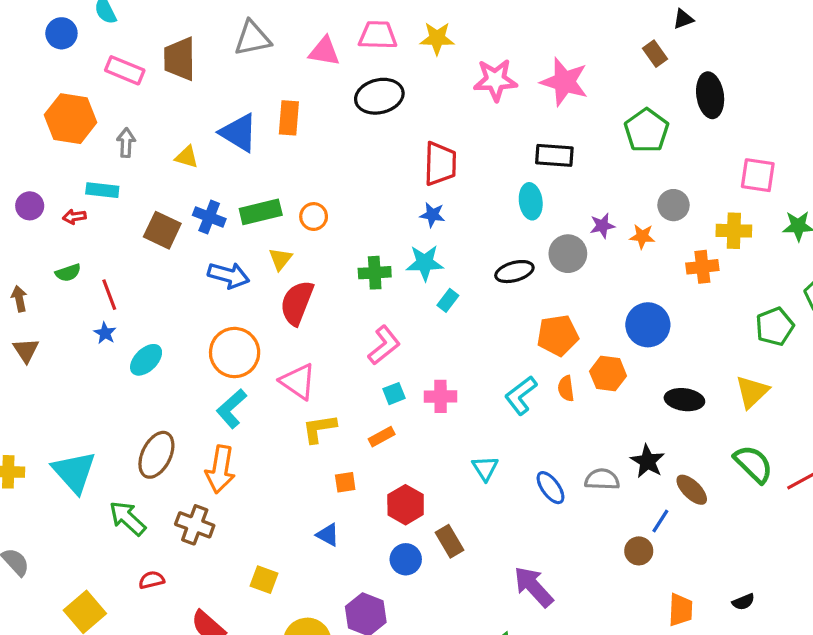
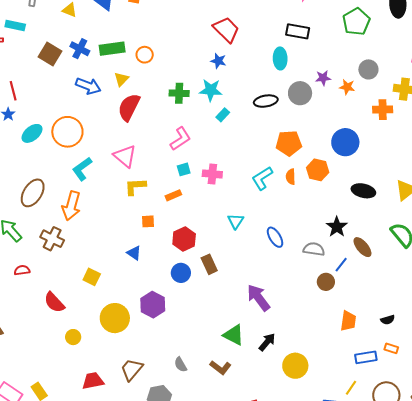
red trapezoid: (440, 164) -> (226, 30), turned -52
orange circle: (235, 353) -> (67, 132), moved
gray semicircle: (602, 479) -> (314, 249), moved

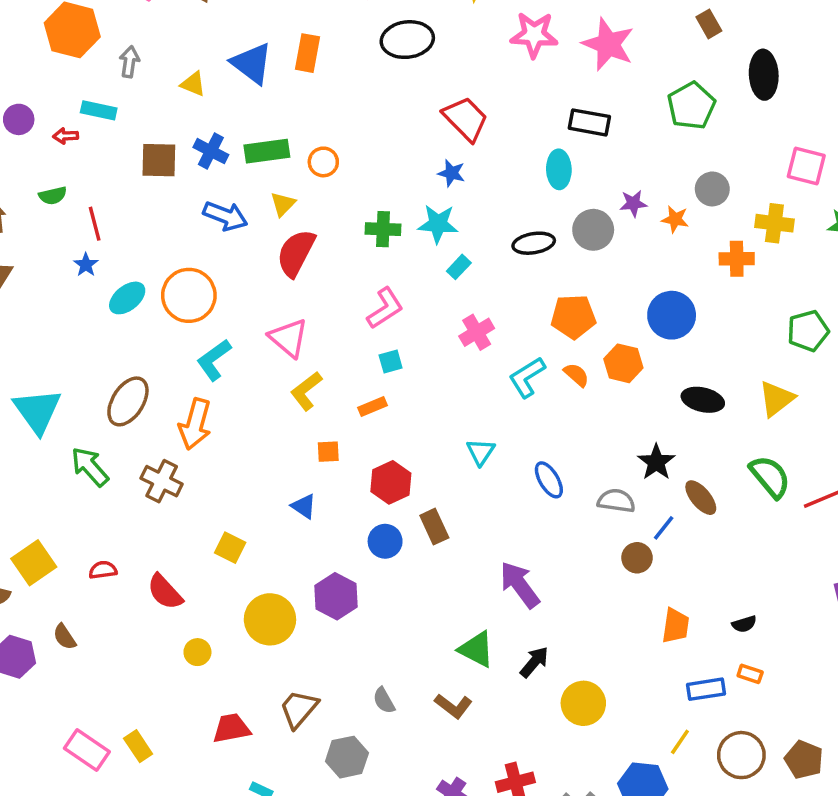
brown square: (50, 54) -> (159, 160), turned -30
pink cross: (212, 174) -> (477, 332), moved, turned -36
orange semicircle: (291, 177) -> (576, 375), turned 133
yellow L-shape: (135, 187) -> (306, 391), turned -35
red semicircle: (22, 270) -> (103, 570), moved

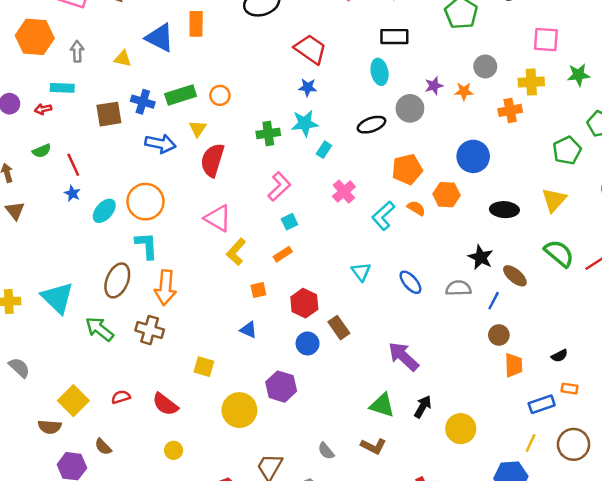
cyan L-shape: (214, 360) -> (147, 246), moved, turned 132
brown circle: (637, 558) -> (499, 335), moved
yellow circle: (197, 652) -> (174, 450), moved

